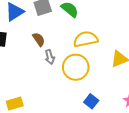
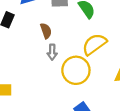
yellow semicircle: (86, 39) -> (94, 44), turned -40

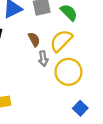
yellow semicircle: (94, 44) -> (61, 41), moved

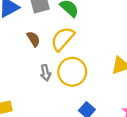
gray arrow: (43, 59) -> (46, 73), moved

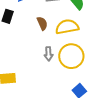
yellow semicircle: (63, 39) -> (67, 27), turned 30

